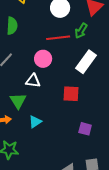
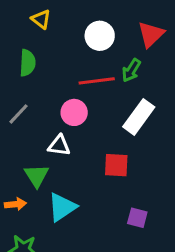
cyan triangle: (35, 122) -> (62, 207), size x1.5

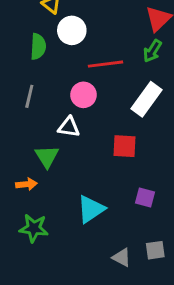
white circle: (100, 36) -> (72, 30), moved
green arrow: (131, 70) -> (152, 51), moved
gray line: (18, 114) -> (29, 96), turned -30
cyan triangle: (62, 207) -> (91, 209), moved

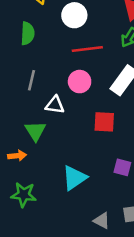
white circle: (72, 30) -> (74, 15), moved
pink circle: (84, 95) -> (80, 82), moved
gray line: (29, 96) -> (31, 80), moved

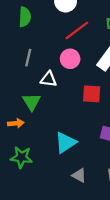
red line: (87, 49) -> (77, 30), turned -30
gray triangle: (102, 221) -> (79, 175), moved

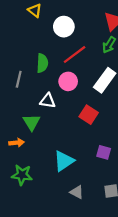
green semicircle: (25, 17) -> (42, 63), moved
gray line: (28, 58) -> (19, 79), moved
red square: (92, 94) -> (89, 115), turned 30

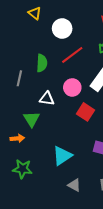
pink circle: (68, 81) -> (72, 87), moved

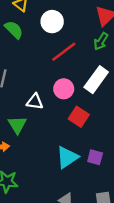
green semicircle: (42, 63) -> (14, 30), moved, turned -48
cyan triangle: (62, 156) -> (67, 157), moved

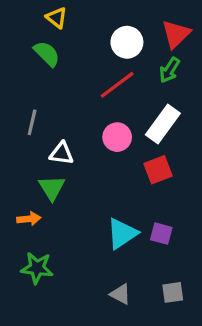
white circle: (52, 22) -> (127, 42), moved
white triangle: (35, 102) -> (62, 153), moved
red square: (79, 117) -> (158, 170), moved, turned 36

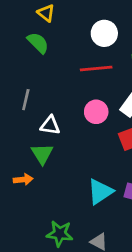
red line: (117, 85) -> (96, 69), turned 32
green star: (37, 268) -> (60, 234), moved

